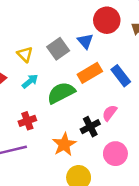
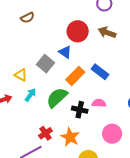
pink semicircle: (110, 113) -> (99, 103), turned 72
red cross: (27, 121) -> (45, 133), moved
black cross: (90, 127) -> (80, 110), moved, turned -35

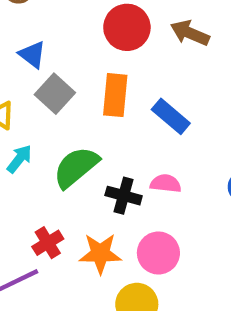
blue triangle: (65, 52) -> (32, 55), moved
orange rectangle: (75, 76) -> (115, 95), moved, turned -42
pink circle: (112, 134) -> (158, 253), moved
orange star: (70, 137) -> (100, 253), turned -30

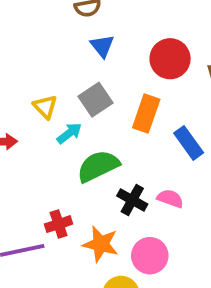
blue triangle: (32, 55) -> (102, 46), moved
cyan arrow: (19, 159) -> (69, 133), moved

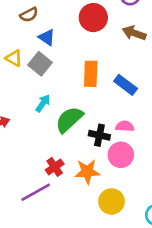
red circle: (170, 59) -> (93, 18), moved
gray square: (95, 100) -> (40, 64), moved
yellow triangle: (45, 107) -> (14, 58), moved
pink circle: (150, 256) -> (121, 155), moved

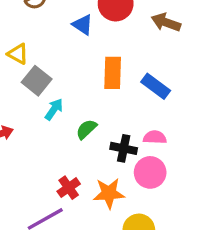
blue triangle: (47, 37) -> (83, 25), moved
gray square: (40, 64) -> (37, 81), moved
green semicircle: (69, 120) -> (86, 129), size x0.6

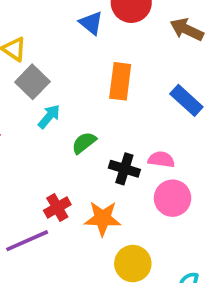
blue rectangle: (156, 86) -> (186, 100), moved
pink circle: (150, 172) -> (173, 198), moved

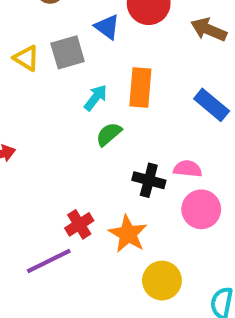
gray square: (32, 82) -> (68, 52), moved, turned 32
cyan arrow: (49, 116) -> (96, 98), moved
green semicircle: (84, 143) -> (109, 134), moved
orange star: (103, 218) -> (128, 234), turned 30

